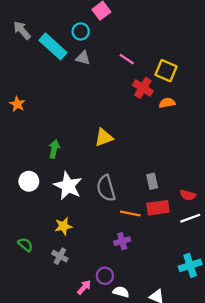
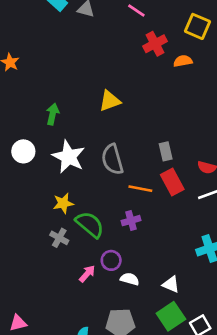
yellow square: (166, 71) -> (198, 26), moved
red cross: (143, 88) -> (155, 44), turned 30
red rectangle: (158, 208) -> (172, 182), turned 70
green semicircle: (25, 245) -> (90, 225), moved, size x1.6

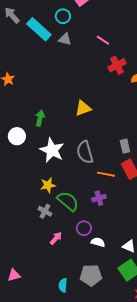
white circle: (23, 151) -> (17, 136), moved
pink arrow: (87, 274) -> (56, 238), moved

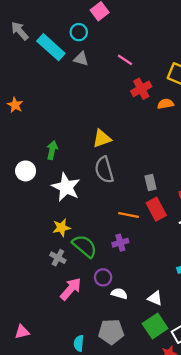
gray semicircle: (85, 152) -> (104, 170), moved
pink arrow: (56, 238) -> (71, 289), size x1.5

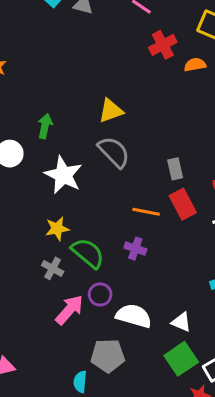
gray semicircle: (104, 170) -> (114, 152), turned 152
purple cross: (120, 243) -> (135, 249), turned 35
purple circle: (103, 277) -> (100, 294), moved
white semicircle: (119, 294) -> (134, 316), size x1.6
gray pentagon: (111, 332) -> (108, 356), moved

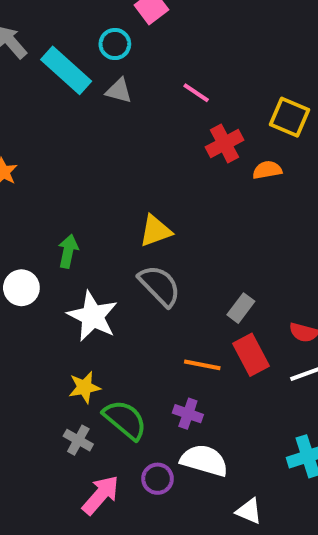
gray rectangle: (175, 169) -> (241, 308), turned 50
purple circle: (100, 294) -> (158, 479), moved
white semicircle: (134, 316) -> (204, 460), moved

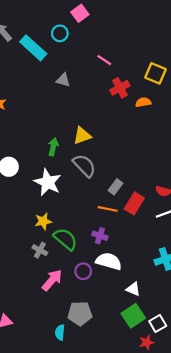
gray triangle: (119, 91) -> (63, 80), moved
green arrow: (68, 251) -> (53, 147), moved
gray rectangle: (241, 308) -> (115, 187), moved
red rectangle: (251, 355) -> (134, 203), turned 60

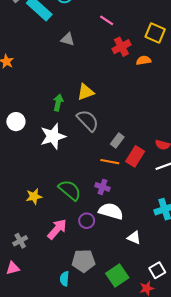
white star: (48, 182) -> (53, 136), turned 30
yellow star: (43, 221) -> (34, 196), moved
gray cross: (40, 250) -> (20, 241), moved, turned 32
green square: (133, 316) -> (117, 276), moved

